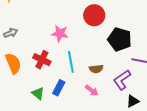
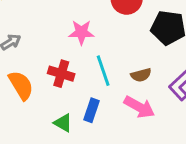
pink arrow: (92, 90) -> (139, 107), size x1.5

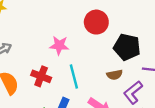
brown semicircle: (141, 75) -> (115, 75), moved

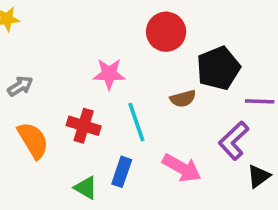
black pentagon: (127, 47) -> (218, 68), turned -30
brown semicircle: (115, 75) -> (183, 99), moved

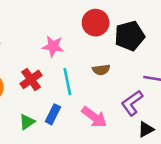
black pentagon: (218, 68) -> (130, 36), moved
red cross: (84, 126) -> (31, 79), turned 30
green triangle: (86, 188) -> (27, 122), turned 48

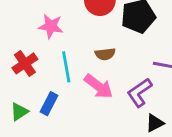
pink arrow: (94, 117) -> (99, 86), moved

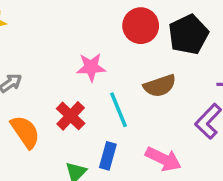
brown semicircle: (105, 54) -> (160, 86), size x1.4
pink arrow: (99, 86) -> (163, 159), moved

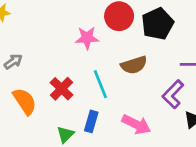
pink star: (91, 67) -> (87, 38), moved

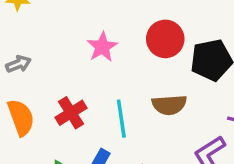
pink star: (87, 38) -> (102, 47), moved, turned 30

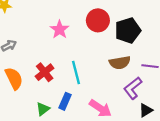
brown semicircle: (169, 105) -> (120, 63), moved

